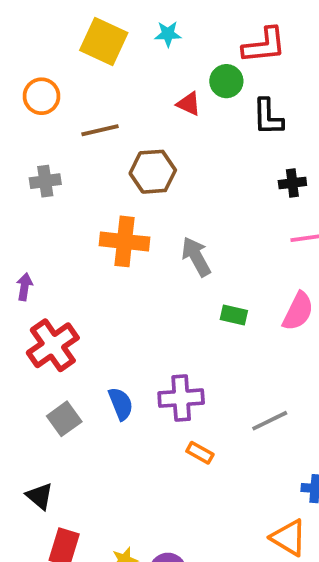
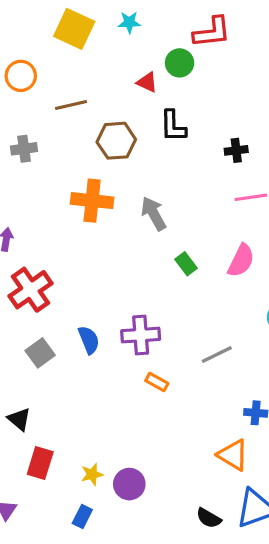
black L-shape: (268, 117) -> (173, 126), moved
green rectangle: (234, 315) -> (186, 264), turned 40

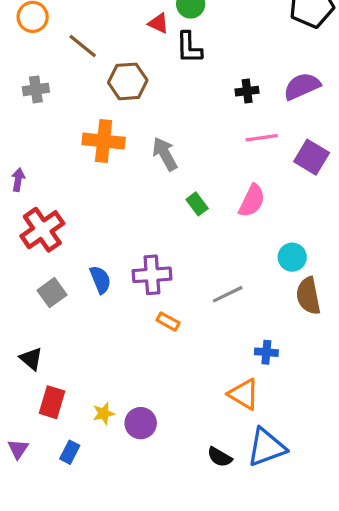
brown line: (71, 105) -> (83, 46), turned 52
black L-shape: (173, 126) -> (189, 48), moved
blue rectangle: (82, 516) -> (70, 452), moved

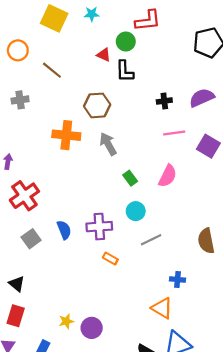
brown hexagon: (128, 81) -> (97, 105), moved
cyan circle: (292, 257) -> (136, 211), moved
red rectangle: (52, 402) -> (16, 316), moved

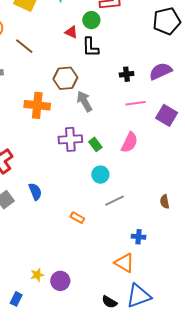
gray arrow: (108, 144) -> (84, 101), moved
purple cross: (99, 227) -> (70, 139), moved
brown semicircle: (206, 241) -> (165, 202), size x0.6

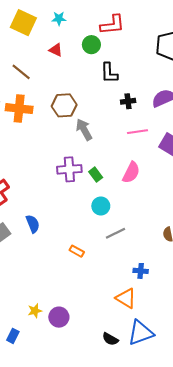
red triangle: (71, 32) -> (56, 50), moved
black L-shape: (90, 47) -> (109, 73), moved
orange cross: (37, 105) -> (19, 109), moved

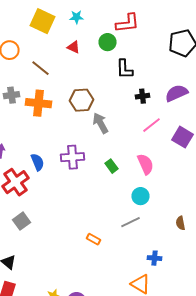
pink line: (137, 132) -> (152, 125), turned -30
purple cross: (69, 169) -> (72, 157), moved
pink semicircle: (131, 172) -> (146, 164), turned -50
cyan circle: (101, 206) -> (140, 196), moved
blue semicircle: (33, 224) -> (38, 162), moved

